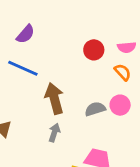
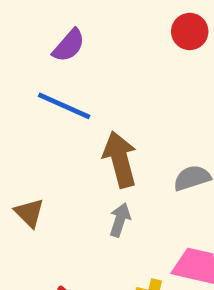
red circle: (94, 50) -> (190, 31), moved

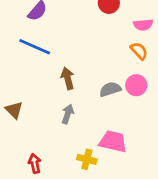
brown arrow: (120, 159) -> (68, 78), size x0.7

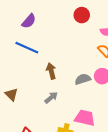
gray arrow: (68, 114) -> (51, 98), turned 32

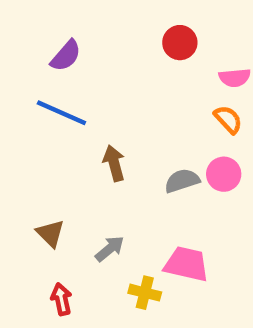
brown triangle: (11, 94) -> (50, 233), moved
gray arrow: (51, 98) -> (110, 249), moved

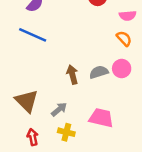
brown arrow: (114, 163) -> (72, 75), moved
brown triangle: (50, 233) -> (27, 101), size x1.5
yellow cross: (145, 293) -> (66, 132), moved

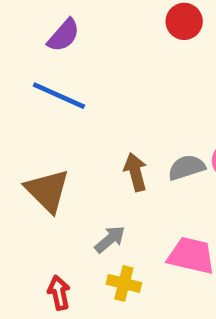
brown triangle: (27, 101) -> (47, 191), moved

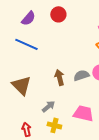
red circle: (184, 21) -> (58, 14), moved

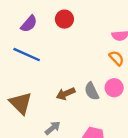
gray semicircle: (81, 75) -> (92, 91), turned -98
brown arrow: (59, 77) -> (66, 94), turned -98

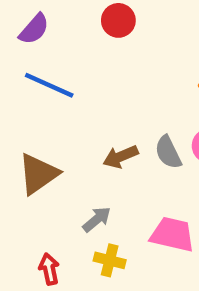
purple semicircle: (29, 24) -> (34, 29), moved
brown triangle: (21, 103) -> (38, 174), turned 40

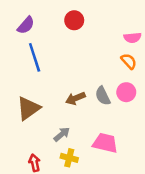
blue line: (49, 85) -> (35, 57), turned 48

